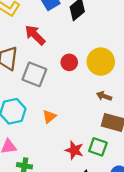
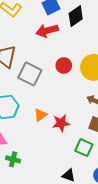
red arrow: (35, 35) -> (47, 31), moved, turned -65
red star: (74, 150) -> (61, 123), moved, turned -30

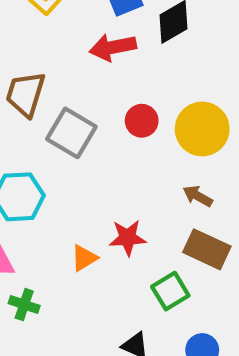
orange triangle: (40, 115) -> (84, 258), moved
green square: (84, 148) -> (170, 291), turned 30

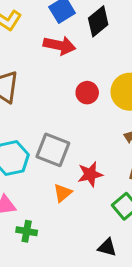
red arrow: (113, 47) -> (59, 45), turned -148
gray square: (71, 133) -> (53, 150), moved

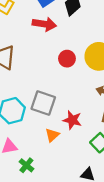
red star: (90, 174) -> (72, 120), turned 30
green cross: (27, 231) -> (26, 165), turned 32

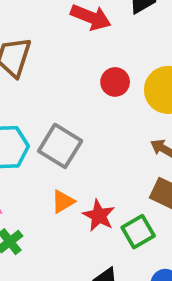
red star: (72, 120) -> (99, 216), moved

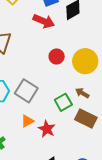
green square: (138, 232) -> (63, 102), moved

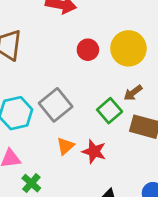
gray square: (26, 91) -> (56, 105), turned 30
brown arrow: (82, 93) -> (133, 93), turned -56

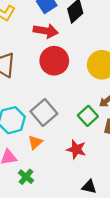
red circle: (88, 50) -> (54, 61), moved, size x1.6
orange triangle: (65, 146) -> (35, 142), moved

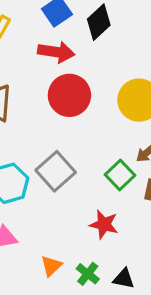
orange triangle: (35, 142) -> (51, 266), moved
green cross: (26, 177) -> (88, 274), moved

